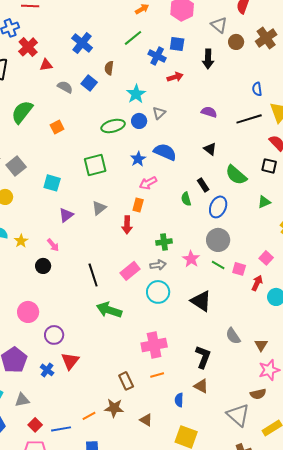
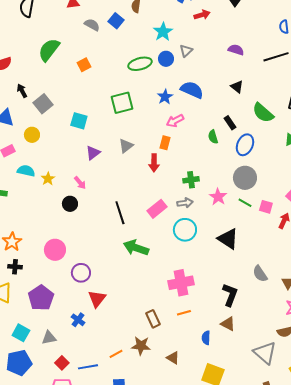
blue cross: (47, 370) -> (78, 320), moved

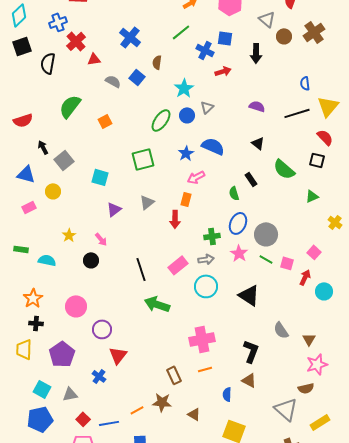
green ellipse: (140, 64) -> (161, 120), turned -40
blue ellipse: (245, 145) -> (238, 223), moved
cyan semicircle: (26, 171) -> (47, 260), moved

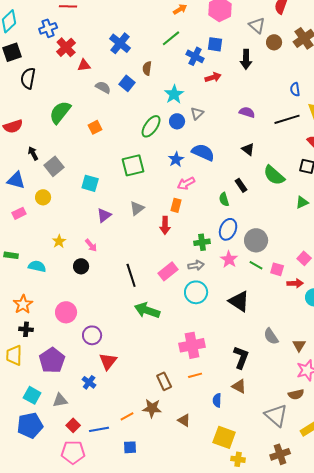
black semicircle: (48, 63) -> (28, 78), moved
red arrow: (305, 277) -> (295, 283), turned 63

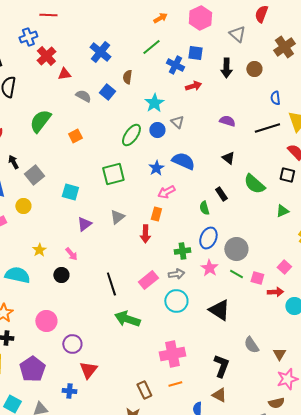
brown circle: (274, 42) -> (254, 69), moved
gray triangle: (197, 113) -> (177, 122), turned -32
cyan semicircle: (37, 266) -> (17, 275), size x1.4
blue cross: (89, 382) -> (69, 391), turned -32

